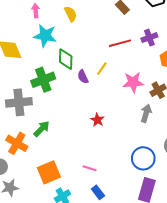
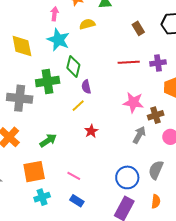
yellow semicircle: (71, 14) -> (87, 24), turned -91
yellow line: (102, 69) -> (78, 106), moved
green arrow: (42, 129) -> (48, 140), moved
blue rectangle: (98, 192) -> (77, 201), turned -32

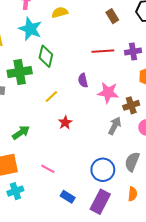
purple semicircle: (86, 87) -> (83, 80), moved
blue rectangle: (77, 201) -> (68, 197), moved

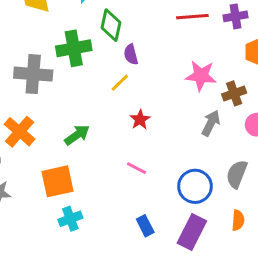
purple semicircle: (83, 80) -> (131, 54), moved
pink line: (48, 169) -> (137, 168), moved
blue rectangle: (68, 197) -> (145, 226), turned 32

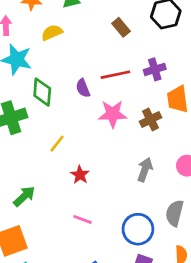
purple semicircle: (131, 54) -> (83, 88), moved
pink star: (201, 76) -> (113, 114), moved
brown cross: (234, 93) -> (150, 120), moved

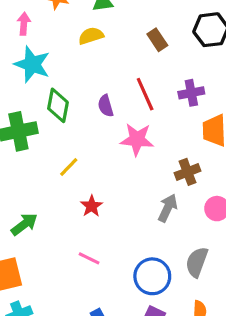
yellow semicircle: (52, 32) -> (91, 36), moved
red line: (115, 75) -> (145, 94), turned 72
brown cross: (150, 120) -> (188, 172), moved

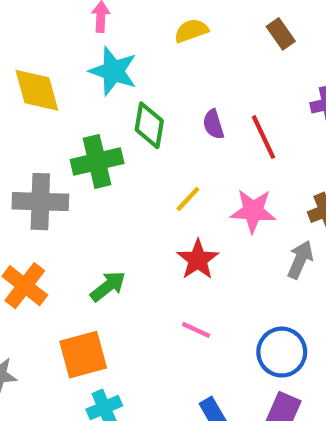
red line: (145, 94) -> (264, 137), moved
pink star: (137, 139) -> (253, 211), moved
yellow line: (69, 167) -> (188, 199), moved
red star: (92, 206) -> (198, 260), size x1.4

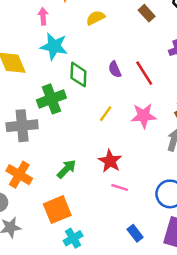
red star: (198, 260) -> (110, 161), moved

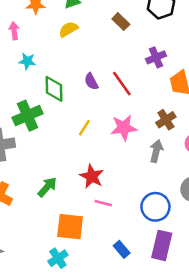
cyan star: (54, 46) -> (27, 61), size x0.6
orange square: (57, 210) -> (70, 227), moved, turned 32

